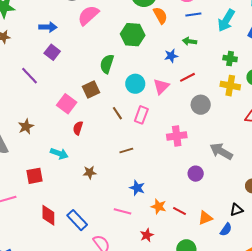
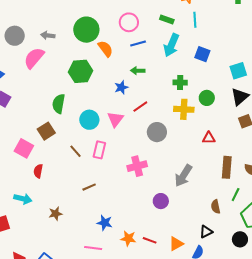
gray arrow: (221, 151) -> (183, 176), turned -80

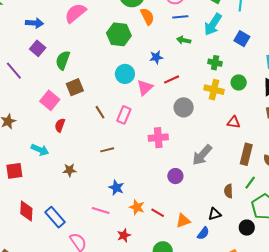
green arrow: (138, 71) -> (184, 40), moved
green semicircle: (59, 104) -> (63, 60), moved
cyan circle: (89, 120) -> (125, 74), moved

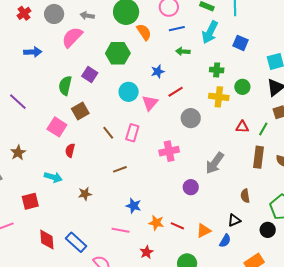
purple square: (38, 48) -> (90, 74), moved
green line: (250, 183) -> (263, 129), moved

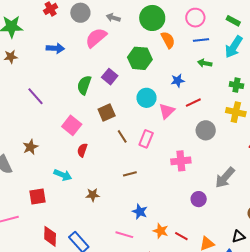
brown square: (80, 111) -> (107, 112), moved

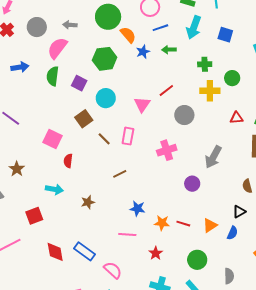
blue star: (178, 81) -> (143, 52), moved
green semicircle: (84, 85) -> (53, 76), moved
cyan circle: (147, 98) -> (106, 98), moved

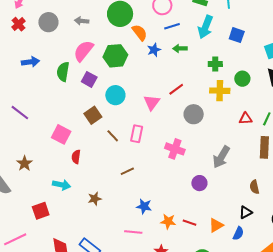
pink semicircle: (57, 48) -> (83, 51), moved
pink cross: (167, 150) -> (175, 149), turned 36

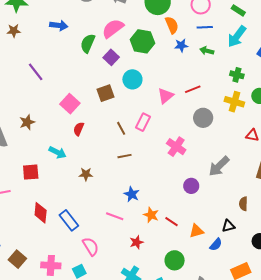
brown line: (113, 136) -> (121, 128), moved

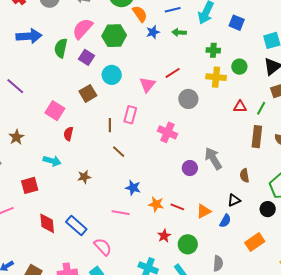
blue arrow: (59, 25) -> (29, 36), size x1.4
brown line: (121, 128) -> (110, 125), turned 40
brown line: (125, 156) -> (119, 152), turned 64
gray arrow: (219, 166) -> (213, 158), moved, turned 115
red star: (137, 242) -> (164, 236), moved

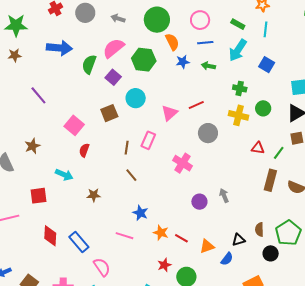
gray arrow: (213, 158) -> (224, 196), size x0.6
brown semicircle: (244, 176) -> (259, 229), moved

